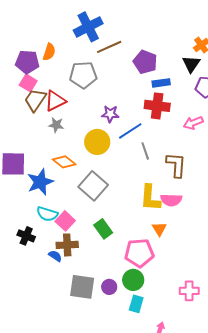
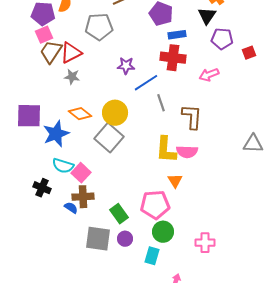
pink square: (28, 83) -> (44, 35), turned 36
yellow circle: (97, 142) -> (115, 113), moved
green rectangle: (103, 229) -> (119, 214), moved
green circle: (133, 280) -> (163, 232), moved

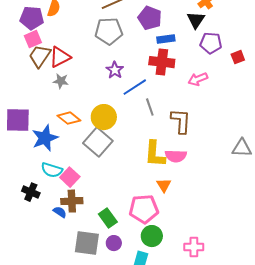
gray pentagon: (99, 27) -> (109, 31), moved
purple star: (126, 66) -> (115, 70), turned 30

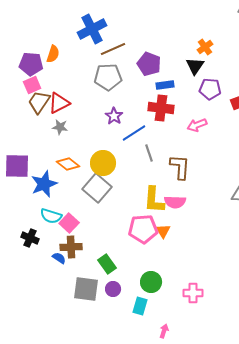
pink pentagon: (144, 209) -> (143, 229), moved

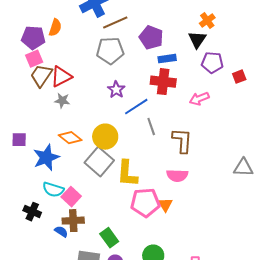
purple square: (17, 166) -> (19, 140), size x0.6
yellow L-shape: (154, 200) -> (127, 174), moved

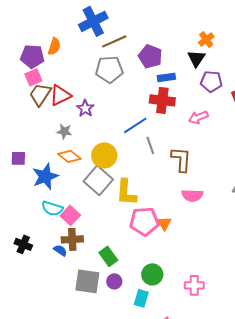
purple star: (116, 90) -> (85, 108), moved
gray star: (62, 101) -> (64, 131), moved
pink semicircle: (177, 176) -> (192, 195), moved
black cross: (32, 212) -> (23, 244), moved

